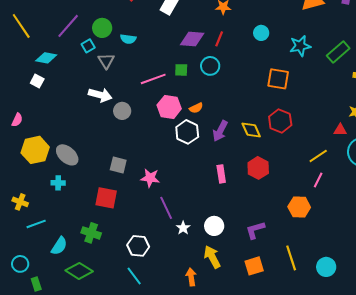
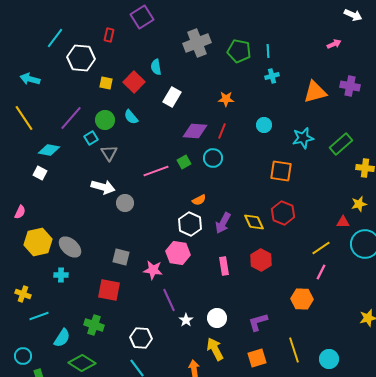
cyan semicircle: (128, 39) -> (131, 117), moved, turned 42
green square: (181, 70) -> (184, 162), turned -32
pink hexagon: (169, 107) -> (178, 253), moved

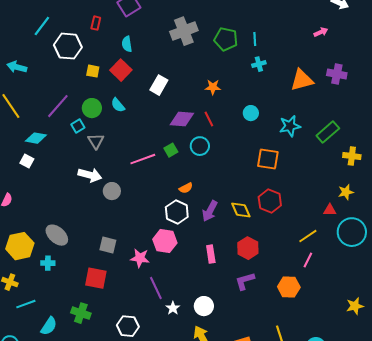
cyan semicircle: (156, 67) -> (127, 44), moved
red line: (222, 131) -> (209, 119), turned -49
yellow hexagon: (38, 242) -> (20, 246), moved
purple L-shape: (258, 322) -> (245, 281), moved

